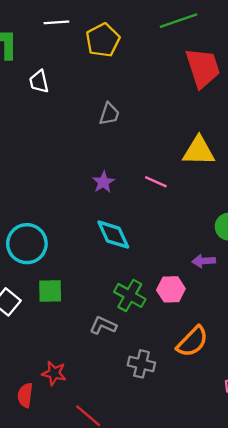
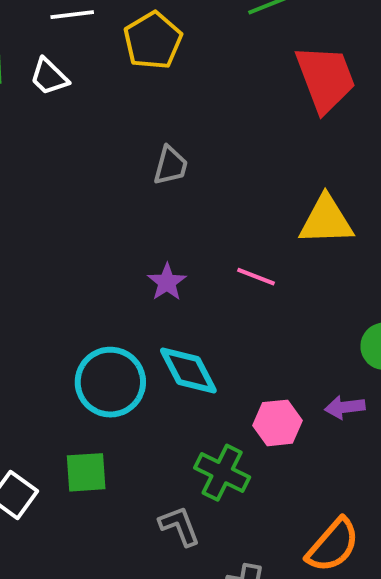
white trapezoid: (39, 82) -> (49, 77), moved, turned -30
cyan circle: (27, 244) -> (110, 382), moved
pink hexagon: (171, 289) -> (278, 423), moved
gray L-shape: (103, 325) -> (179, 526), turned 48

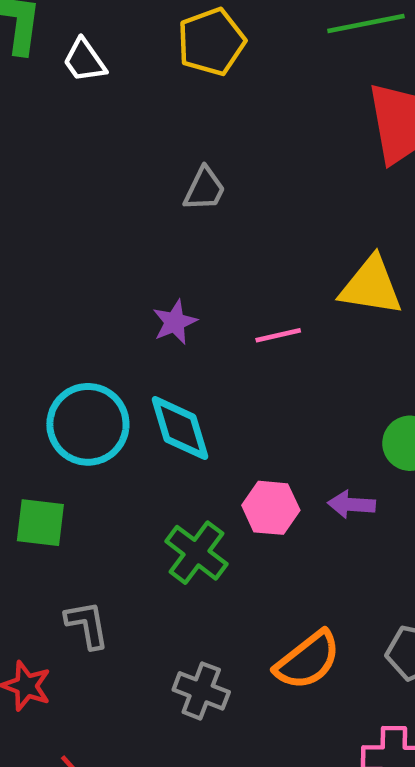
pink line: (256, 277) -> (278, 335), turned -45
gray L-shape: (179, 526) -> (87, 625), moved

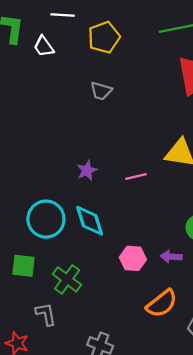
gray trapezoid: (204, 189) -> (101, 91), moved, turned 80
green cross: (196, 553) -> (67, 279), moved
orange semicircle: (308, 660) -> (162, 304), moved

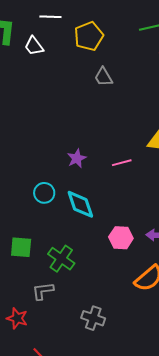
gray trapezoid: (101, 91) -> (103, 77), moved, turned 45
cyan circle: (46, 219) -> (44, 193), moved, size x0.6
gray L-shape: (46, 314) -> (43, 291), turned -85

